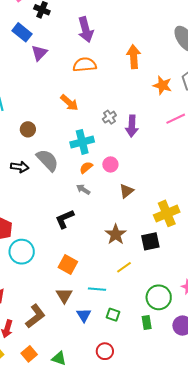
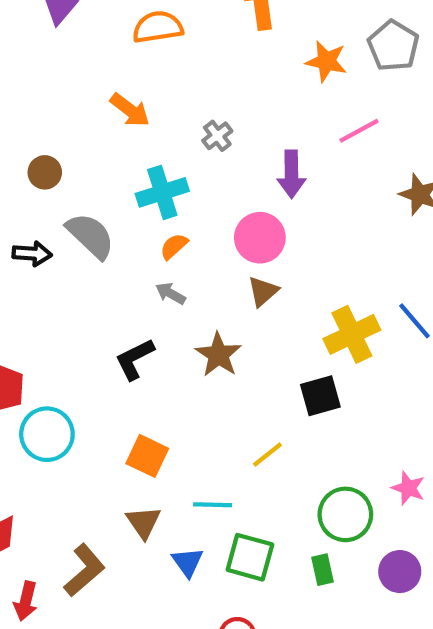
purple arrow: (132, 126) -> (291, 174), moved
pink circle: (110, 164) -> (260, 238), moved, size x1.5
brown star: (116, 234) -> (218, 355), moved
green square: (113, 315) -> (250, 557), size x1.6

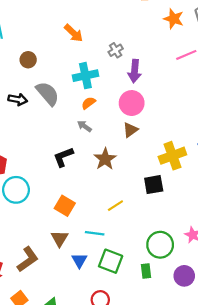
purple arrow: (291, 174) -> (135, 71), moved
yellow line: (267, 455) -> (115, 206), moved

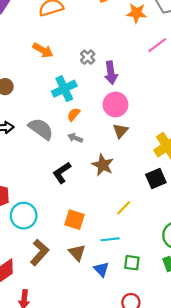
gray semicircle: (48, 93) -> (41, 129), moved
brown L-shape: (28, 259) -> (39, 252), moved
green square: (111, 261) -> (132, 263), size x0.7

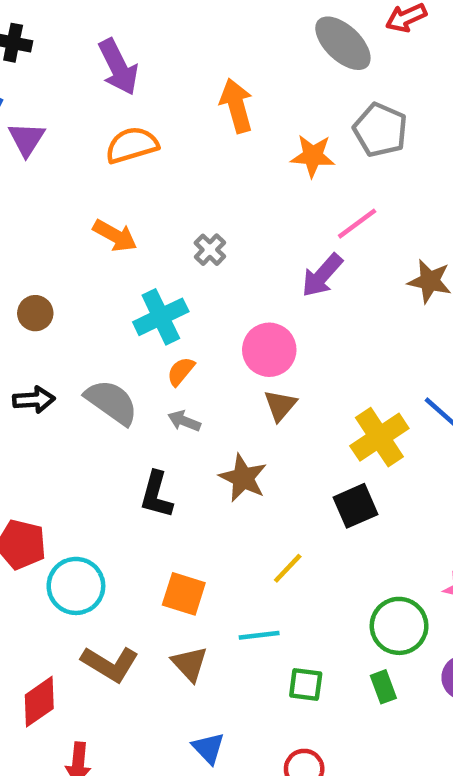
purple arrow: (111, 73) -> (322, 275), moved, turned 50
black L-shape: (62, 173) -> (156, 495), turned -40
brown L-shape: (39, 252) -> (110, 664), turned 80
blue triangle: (101, 269) -> (208, 748), moved

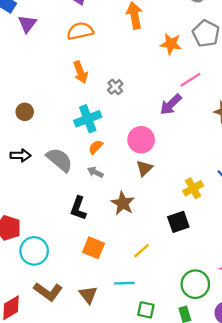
orange arrow: (115, 236) -> (80, 72), moved, turned 35
yellow cross: (379, 437) -> (193, 188), size x0.7
orange square: (184, 594) -> (93, 248), moved

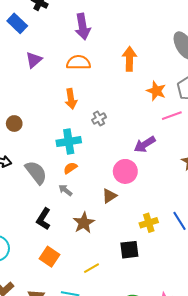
purple triangle: (27, 24) -> (34, 60), moved
pink line: (190, 80) -> (172, 116), moved
pink circle: (141, 140) -> (125, 171), moved

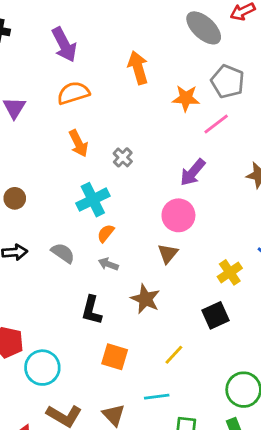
gray semicircle: (36, 172) -> (63, 253), size x0.7

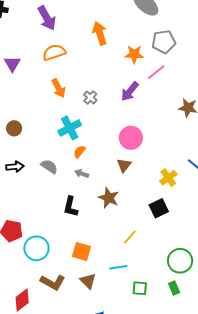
gray pentagon: (228, 81) -> (164, 42), turned -30
purple arrow: (193, 172) -> (130, 91), moved
orange square: (115, 357) -> (81, 252), moved

